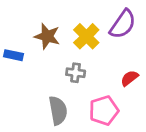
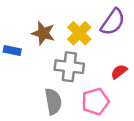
gray cross: (76, 73) -> (69, 67), size x1.6

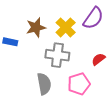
brown star: (43, 33) -> (36, 27), turned -30

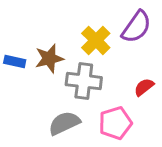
brown star: (36, 27) -> (49, 58), moved
gray semicircle: (44, 84) -> (64, 123), turned -105

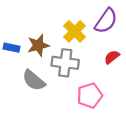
red semicircle: (144, 87) -> (112, 57), moved
gray semicircle: (64, 123) -> (34, 80), moved, turned -115

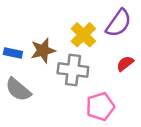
gray semicircle: (34, 80) -> (18, 90), moved

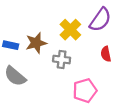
red semicircle: (125, 64) -> (106, 54), turned -64
gray cross: (73, 70) -> (62, 60), size x0.7

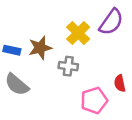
red semicircle: (106, 54) -> (120, 83), moved

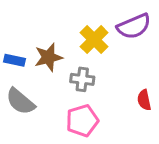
purple semicircle: (111, 22) -> (134, 26), turned 32
pink pentagon: (94, 100) -> (82, 121), moved

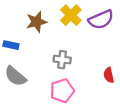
yellow cross: (94, 40) -> (71, 15), moved
brown star: (48, 57) -> (37, 22), moved

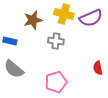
yellow cross: (71, 15) -> (64, 14), turned -30
gray cross: (62, 60) -> (56, 41), moved

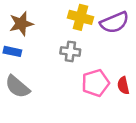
brown star: (33, 20) -> (21, 24), moved
pink pentagon: (56, 82) -> (96, 83), moved

